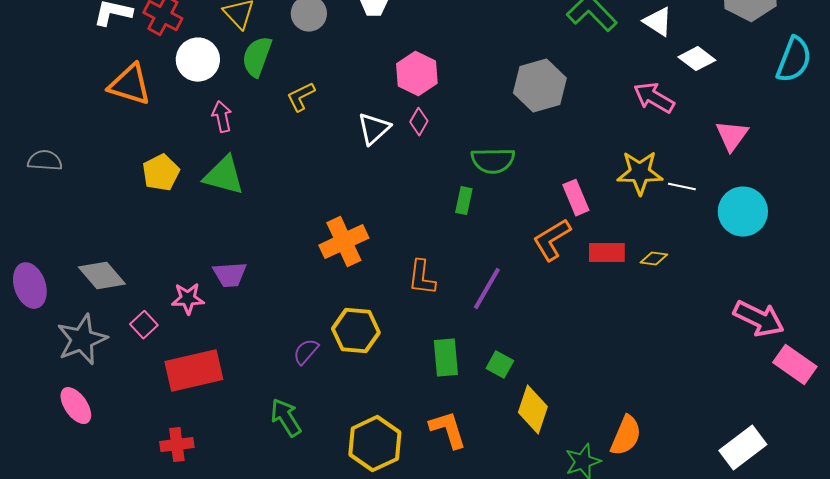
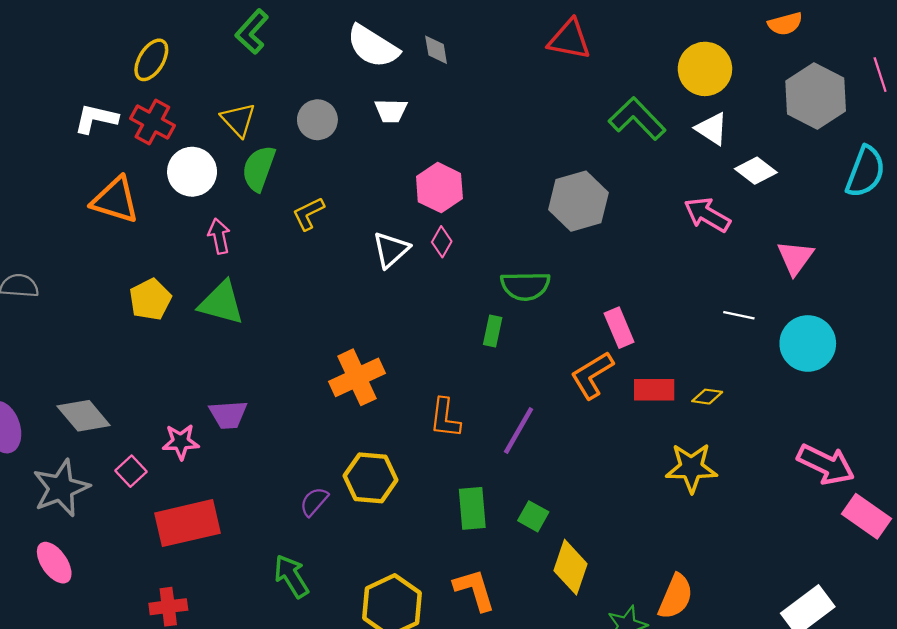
yellow star: (640, 173) -> (691, 468), moved

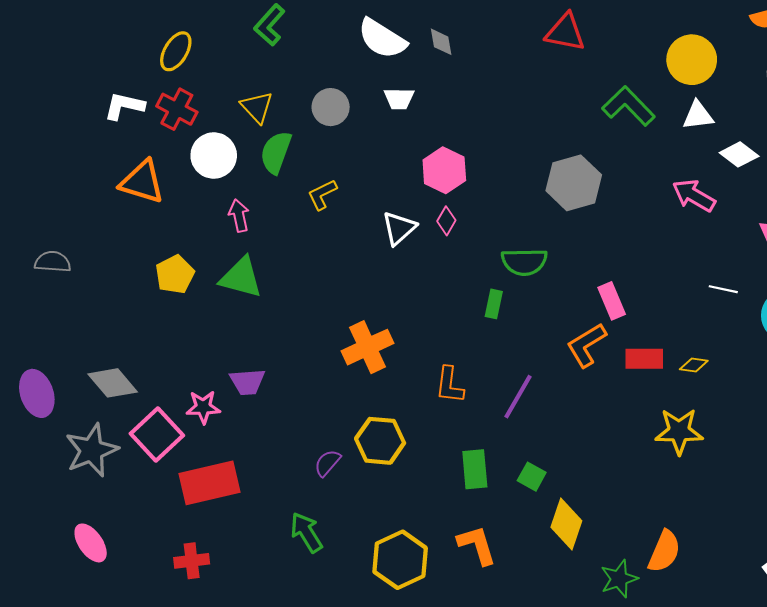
white triangle: (712, 129) -> (698, 115), turned -40
pink square: (131, 471) -> (157, 434), size x1.8
pink ellipse: (54, 563) -> (91, 543), moved

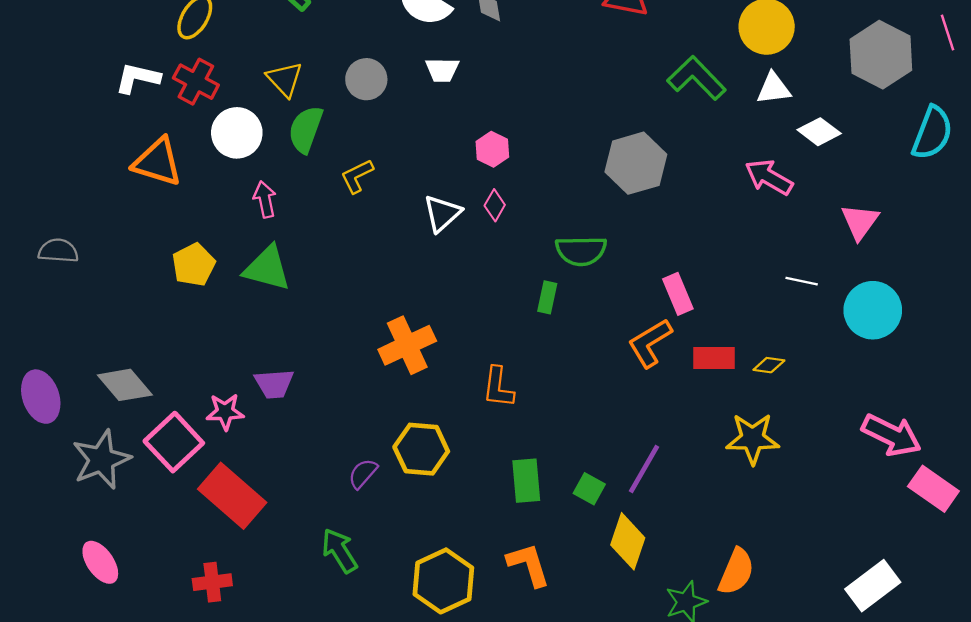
pink hexagon: (444, 170) -> (492, 149), size x0.7
purple line: (518, 397) -> (644, 469), moved
red rectangle: (210, 483) -> (232, 496), turned 54

